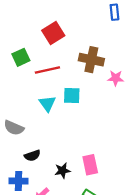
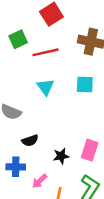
cyan square: (72, 95) -> (85, 85), moved
pink rectangle: (90, 165) -> (90, 150), turned 30

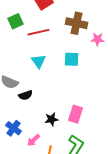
black semicircle: (30, 141) -> (25, 95), moved
blue cross: (16, 167) -> (13, 128), turned 35

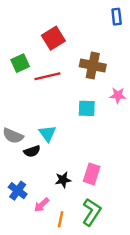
pink star: (97, 39) -> (118, 95), moved
cyan triangle: (38, 61) -> (47, 133), moved

